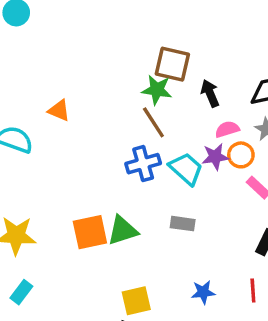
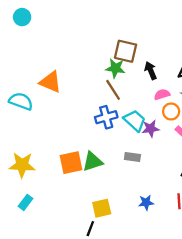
orange triangle: (59, 110) -> (51, 82), size x1.5
purple star: (215, 157) -> (151, 129), moved

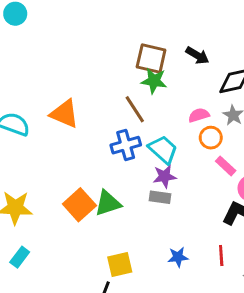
green star: (115, 68) -> (154, 81), moved
black arrow: (151, 71) -> (197, 55), moved, turned 144
orange triangle: (51, 82) -> (64, 114), moved
purple star: (151, 129) -> (165, 176), moved
orange square: (71, 163) -> (79, 205), turned -30

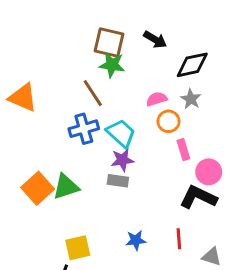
pink rectangle: (226, 166) -> (183, 150), turned 30

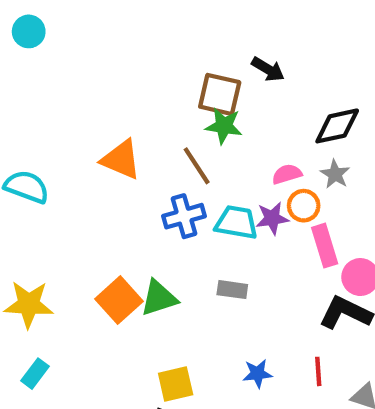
black arrow: (155, 40) -> (268, 69), moved
orange triangle: (23, 98) -> (121, 159), moved
cyan trapezoid: (121, 133) -> (236, 222), turned -32
pink rectangle: (183, 150) -> (325, 246), size x1.4
purple star: (122, 160) -> (272, 218), moved

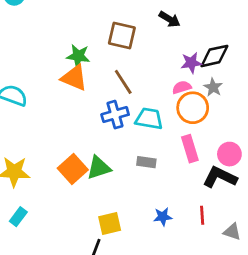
brown square: (220, 94) -> (122, 36), moved
green star: (224, 126) -> (78, 56), moved
orange circle: (304, 206) -> (193, 108), size x1.5
purple star: (272, 218) -> (191, 63), moved
pink rectangle: (325, 246) -> (190, 149), moved

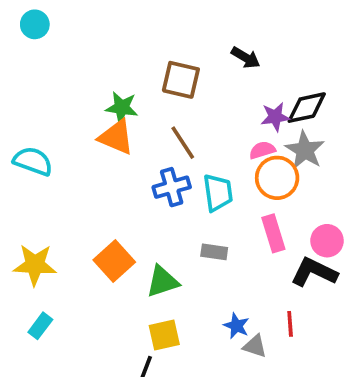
gray star: (213, 87) -> (305, 150), size x1.5
cyan trapezoid: (149, 119) -> (218, 193), turned 72
green triangle: (99, 168) -> (162, 281), moved
blue star: (163, 217) -> (236, 326), turned 30
gray triangle: (232, 232) -> (255, 346), moved

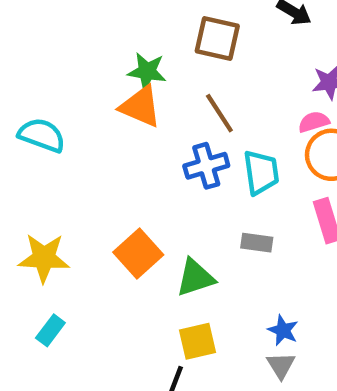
gray triangle: (255, 346) -> (281, 365), moved, turned 40

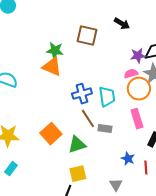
brown line: (219, 113) -> (88, 119), moved
blue star: (283, 330) -> (128, 159), moved

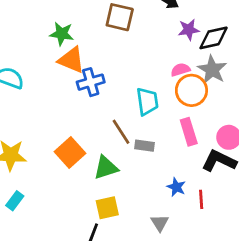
green star: (55, 51) -> (62, 34), moved
purple star: (138, 56) -> (189, 30), moved
blue cross: (82, 94) -> (91, 82), moved

